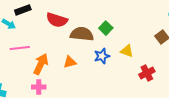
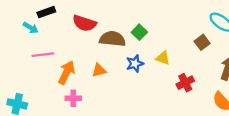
pink cross: (39, 87) -> (73, 98), moved

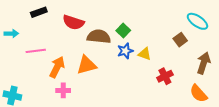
cyan arrow: (31, 28) -> (11, 34), moved, turned -32
blue star: (135, 64) -> (125, 51), moved
orange triangle: (99, 70) -> (87, 65), size x1.5

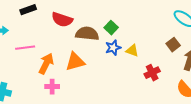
brown square: (180, 40) -> (173, 45), moved

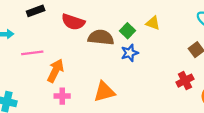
yellow triangle: (132, 51) -> (153, 23), moved
orange triangle: (75, 62) -> (104, 92), moved
red cross: (152, 73) -> (185, 81), moved

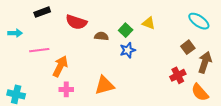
brown semicircle: (101, 37) -> (101, 36), size x0.6

